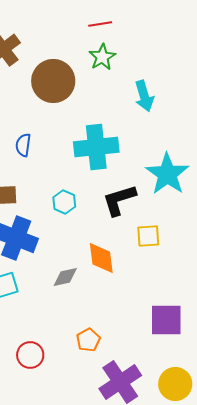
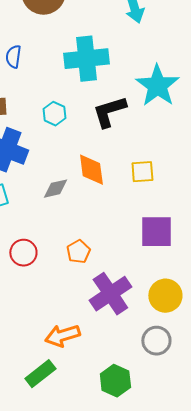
yellow square: (148, 236) -> (142, 172), moved
red circle: (30, 355) -> (23, 253), moved

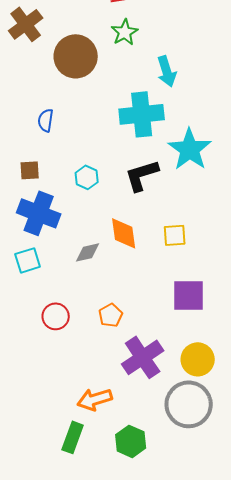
cyan cross: (86, 59) -> (142, 114), moved
gray circle: (156, 341) -> (189, 404), size x1.6
green rectangle: (40, 374) -> (73, 437), turned -32
green hexagon: (115, 381) -> (131, 441), moved

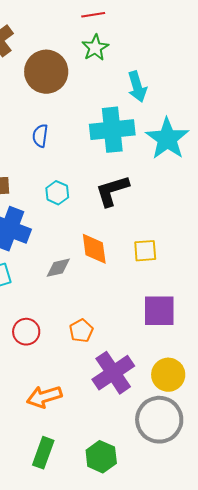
blue semicircle: (46, 120) -> (40, 136), moved
cyan star: (190, 149) -> (167, 139), moved
orange arrow: (95, 399) -> (44, 397), moved

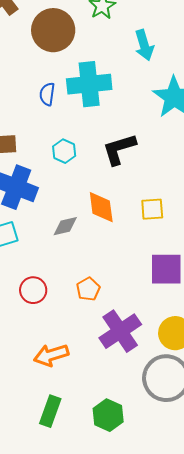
cyan cross: (112, 130) -> (89, 84), moved

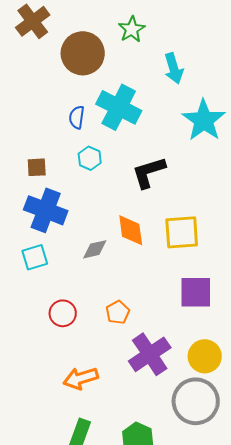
cyan cross: (89, 84) -> (119, 107), turned 33
cyan hexagon: (64, 151) -> (90, 158), moved
yellow square: (152, 209) -> (182, 232), size x1.5

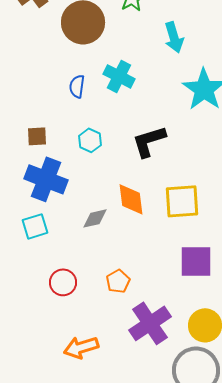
cyan cross: (119, 107) -> (119, 76), size x0.7
cyan hexagon: (90, 158) -> (90, 140), moved

